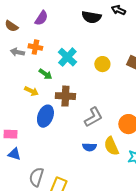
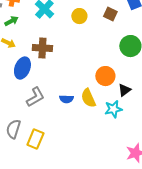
green arrow: (45, 74) -> (11, 21), moved, turned -64
gray L-shape: (93, 117) -> (35, 97), moved

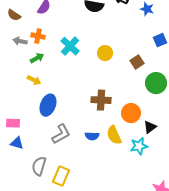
brown square: (110, 14) -> (137, 62), moved, turned 32
brown cross: (42, 48) -> (101, 100), moved

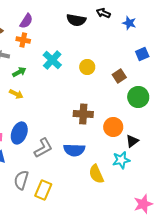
orange cross: (38, 36) -> (23, 40), moved
blue ellipse: (48, 105) -> (19, 133), moved
yellow semicircle: (114, 135) -> (96, 174), moved
blue semicircle: (92, 136) -> (74, 150), size x1.5

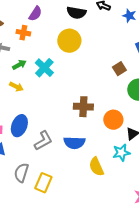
purple semicircle: (26, 21) -> (35, 14), moved
cyan cross: (52, 60) -> (44, 68), moved
yellow circle: (87, 67) -> (69, 41), moved, size x1.5

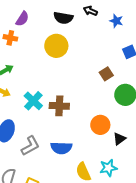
cyan cross: (44, 68) -> (33, 101), moved
brown cross: (83, 107) -> (59, 106), moved
cyan star: (121, 153) -> (108, 168), moved

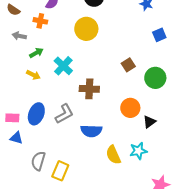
brown square: (106, 74) -> (128, 65), moved
cyan cross: (33, 101) -> (63, 66), moved
gray L-shape: (30, 146) -> (64, 114), moved

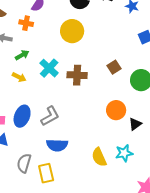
brown cross: (89, 89) -> (77, 75), moved
blue semicircle: (91, 131) -> (57, 145), moved
yellow rectangle: (60, 171) -> (46, 173), turned -36

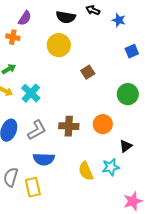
brown square: (114, 67) -> (88, 72), moved
cyan cross: (49, 68) -> (31, 93), moved
brown cross: (77, 75) -> (69, 126), moved
black triangle: (135, 124) -> (126, 146), moved

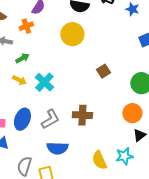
orange cross: (13, 37) -> (26, 26), turned -32
brown square: (88, 72) -> (103, 71), moved
orange circle: (103, 124) -> (132, 113), moved

